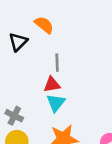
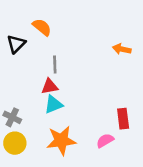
cyan triangle: (56, 103) -> (53, 104), turned 30

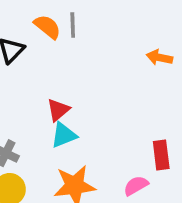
gray line: (55, 65) -> (73, 25), moved
red triangle: (50, 86) -> (58, 110), turned -30

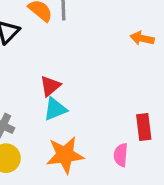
pink semicircle: (136, 186) -> (121, 155), turned -55

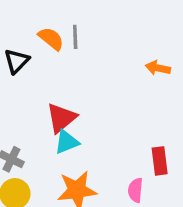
red triangle: (50, 86) -> (61, 118), size x1.4

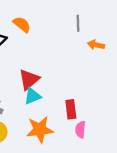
gray line: (75, 37) -> (78, 23), moved
red rectangle: (160, 161) -> (71, 109), moved

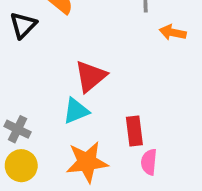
red triangle: (29, 79) -> (91, 76), moved

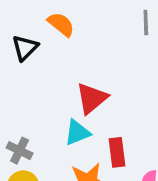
red rectangle: (134, 131) -> (117, 152), moved

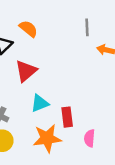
red triangle: (92, 98) -> (26, 71), moved

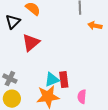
cyan triangle: (40, 103) -> (52, 80), moved

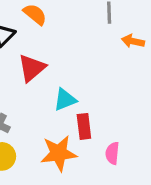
cyan triangle: (52, 80) -> (65, 100), moved

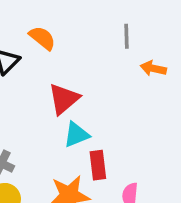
red triangle: (32, 68) -> (64, 99), moved

